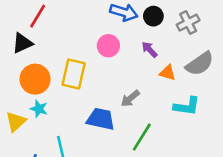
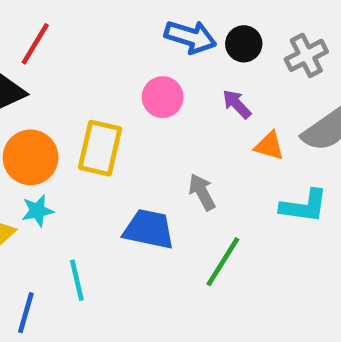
gray arrow: (130, 98) -> (202, 192), turned 102
cyan star: (39, 109) -> (37, 211), turned -30

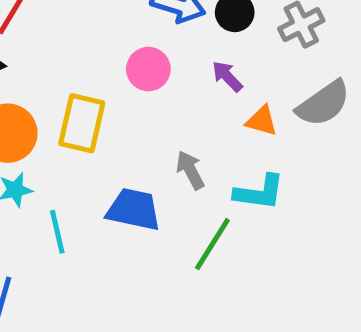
cyan L-shape: (304, 206) -> (259, 192), moved
cyan line: (77, 280) -> (57, 232), moved

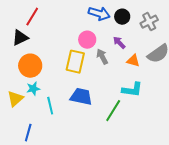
yellow rectangle: (82, 123) -> (75, 62), moved
gray arrow: (190, 170) -> (102, 57), moved

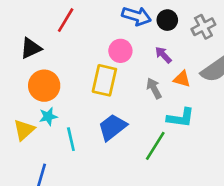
red line: (32, 17) -> (66, 20), moved
gray arrow: (102, 57) -> (154, 88), moved
blue trapezoid: (81, 97) -> (112, 127), turned -50

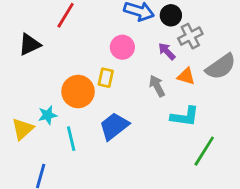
gray cross: (203, 27) -> (190, 36), moved
yellow rectangle: (104, 80) -> (106, 78), size x0.6
orange circle: (44, 86) -> (78, 92), moved
green line: (155, 146) -> (204, 151), moved

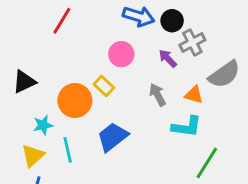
black triangle: (30, 44) -> (24, 82), moved
orange triangle: (186, 76) -> (194, 95), moved
yellow rectangle: (106, 78) -> (104, 86), turned -60
yellow triangle: (23, 129) -> (33, 156), moved

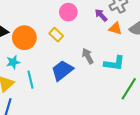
gray arrow: (158, 95) -> (88, 56), moved
orange triangle: (194, 95) -> (115, 28), moved
orange circle: (75, 101) -> (24, 38), moved

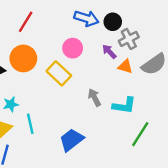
yellow rectangle: (56, 35) -> (59, 73), size x1.5
orange circle: (24, 38) -> (23, 58), moved
blue trapezoid: (62, 70) -> (71, 140), moved

